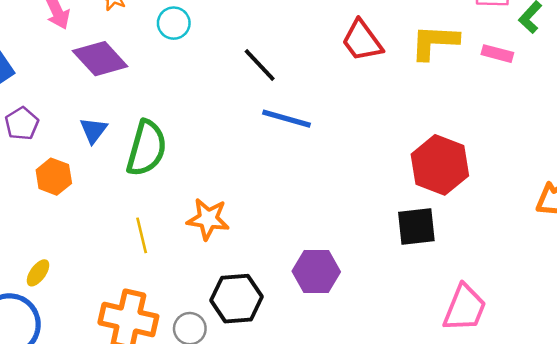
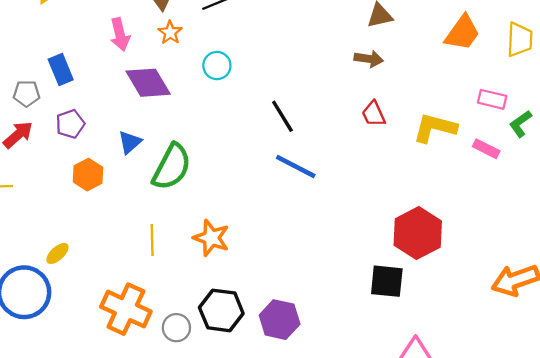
red trapezoid: (362, 41) -> (374, 114), size x0.7
purple hexagon: (316, 272) -> (280, 320), moved

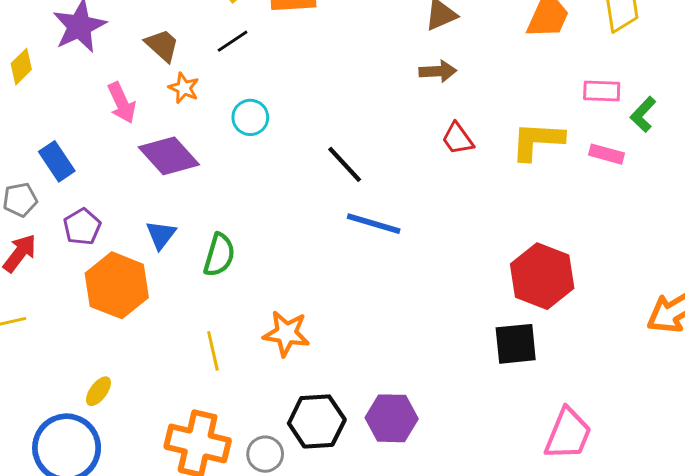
green semicircle: (172, 167) -> (219, 255), size x0.7
orange hexagon: (88, 175) -> (117, 285), size x1.6

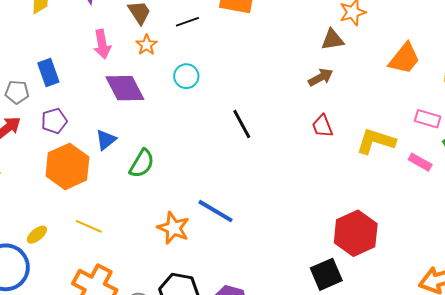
brown arrow: (438, 71) -> (321, 77), turned -40
blue line: (374, 224) -> (215, 211), moved
black square: (516, 344) -> (326, 274), turned -32
yellow line: (213, 351) -> (89, 226), moved, turned -68

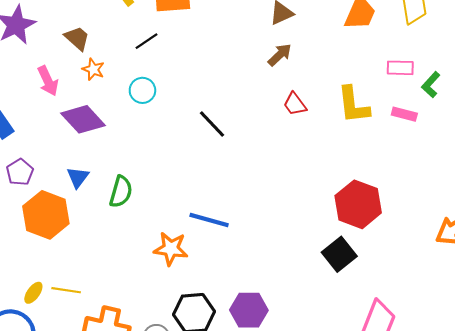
black line: (187, 22) -> (146, 41), moved
yellow L-shape: (376, 141) -> (353, 105), turned -99
yellow line: (89, 226) -> (66, 290), moved

